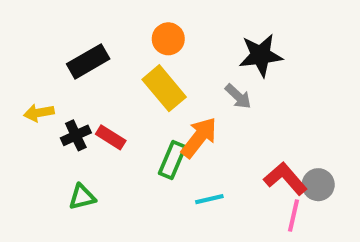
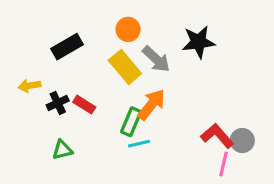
gray arrow: (238, 96) -> (156, 59), moved, size x1.4
cyan line: (209, 199) -> (139, 144), moved

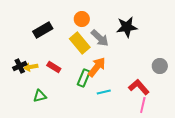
yellow arrow: (29, 86) -> (31, 67), moved
black cross: (58, 103) -> (20, 66), moved
gray circle: (242, 140) -> (160, 66), moved
cyan line: (139, 144) -> (104, 92), moved

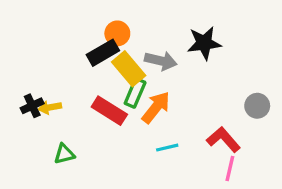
orange circle: (82, 19) -> (117, 33), moved
black rectangle: (43, 30) -> (103, 53), moved
gray arrow: (100, 38) -> (161, 61), turned -30
red rectangle: (54, 67) -> (109, 111), moved, size x1.5
green rectangle: (84, 78) -> (135, 93), moved

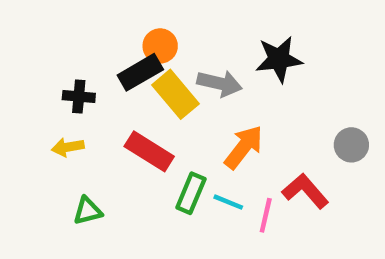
green rectangle: (135, 93) -> (191, 193), moved
black cross: (32, 106) -> (79, 97), moved, turned 30
orange arrow: (156, 107) -> (244, 147), moved
cyan line: (167, 148) -> (228, 202), turned 35
pink line: (230, 168) -> (266, 215), moved

